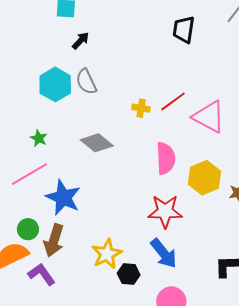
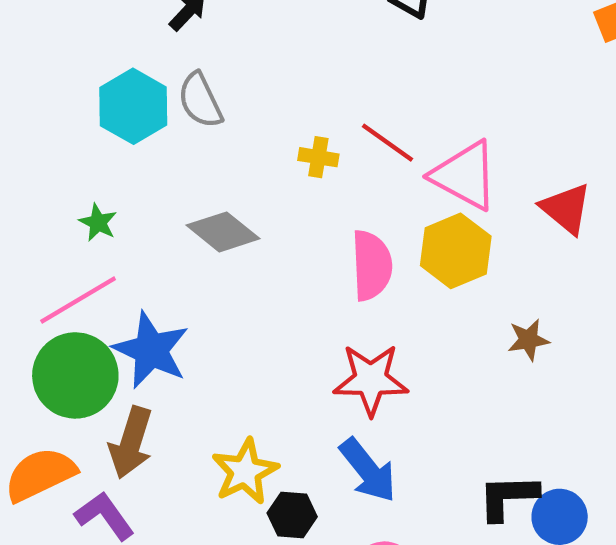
red line: (173, 101) -> (387, 143), turned 72
yellow hexagon: (204, 178) -> (456, 251), moved
green circle: (28, 229) -> (75, 375), moved, size x1.8

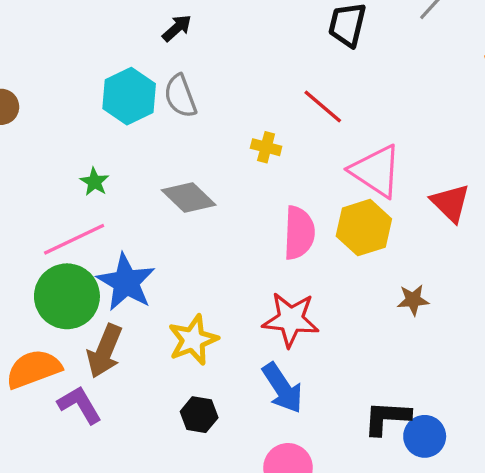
red line: (387, 143) -> (323, 106), moved
yellow star: (245, 472) -> (193, 340), moved
black hexagon: (292, 515) -> (199, 415), moved

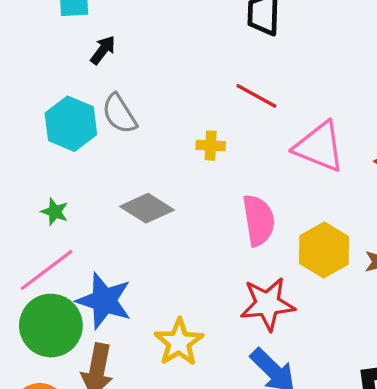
yellow hexagon: (364, 228) -> (324, 250), moved

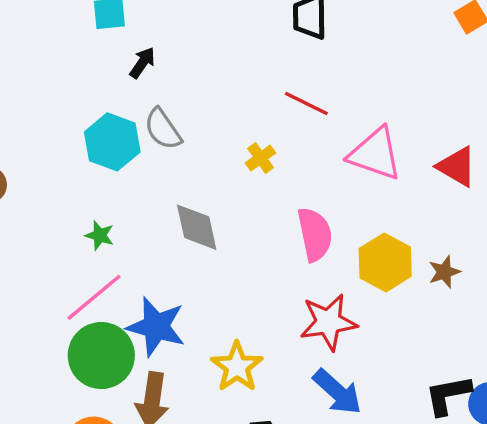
yellow cross: (211, 146) -> (261, 158), turned -36
gray diamond: (147, 208) -> (197, 227), turned 48

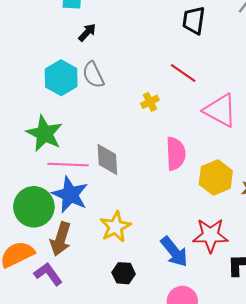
gray diamond: (197, 227) -> (107, 160), moved
green star: (100, 235) -> (44, 133), size x2.0
pink line: (94, 297) -> (68, 165), moved, turned 33
red star: (328, 322) -> (210, 235), moved

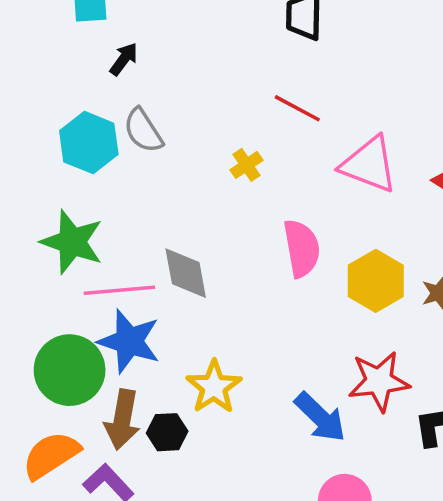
black hexagon: (124, 273) -> (167, 432), moved

